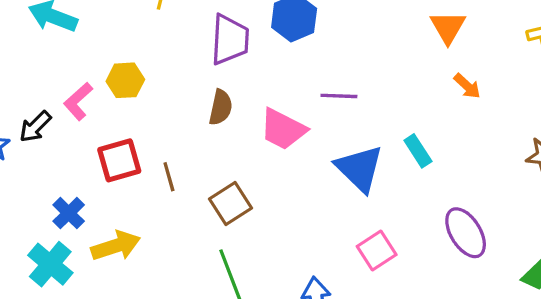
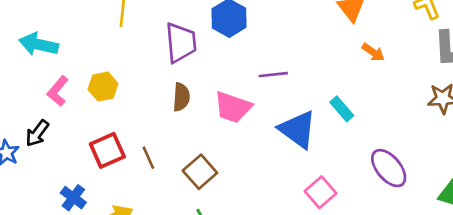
pink L-shape: (78, 101) -> (58, 91), moved

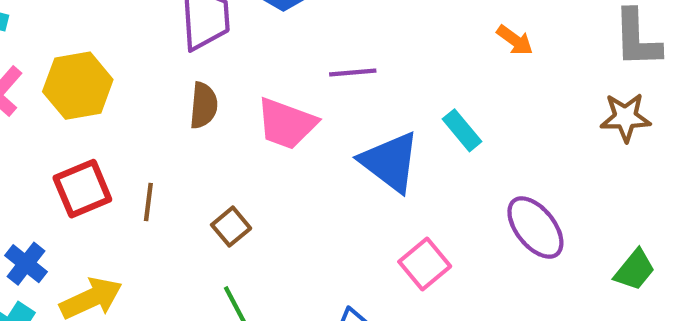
yellow hexagon: (103, 87) -> (78, 86), size x1.4
brown line: (148, 158) -> (148, 202), turned 30
brown square: (200, 172) -> (231, 227), size x0.7

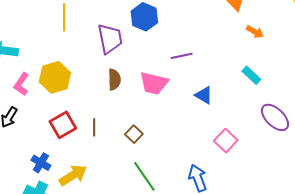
cyan rectangle: (462, 130) -> (251, 75), moved
blue triangle: (390, 162) -> (204, 95), size x0.6

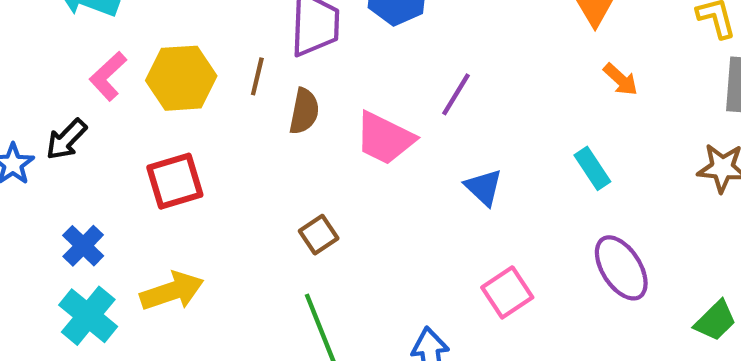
purple line: (182, 56) -> (456, 94), turned -60
brown line: (94, 127) -> (257, 76), moved
blue cross: (41, 163) -> (83, 246), moved

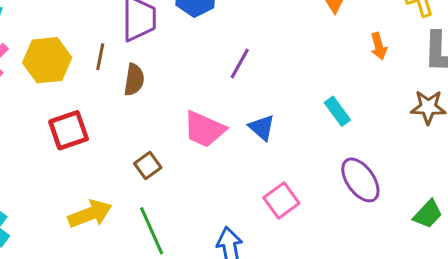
orange arrow: (621, 79) -> (379, 46), moved, turned 35
pink trapezoid: (385, 138) -> (204, 129), moved
red square: (175, 181) -> (69, 130), moved
yellow arrow: (172, 291) -> (90, 214), moved

